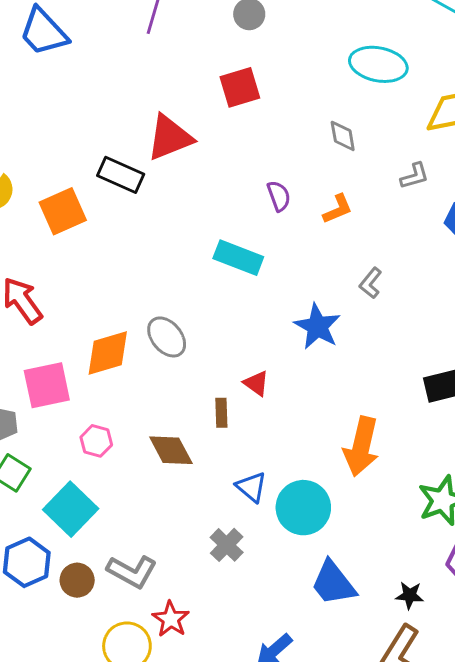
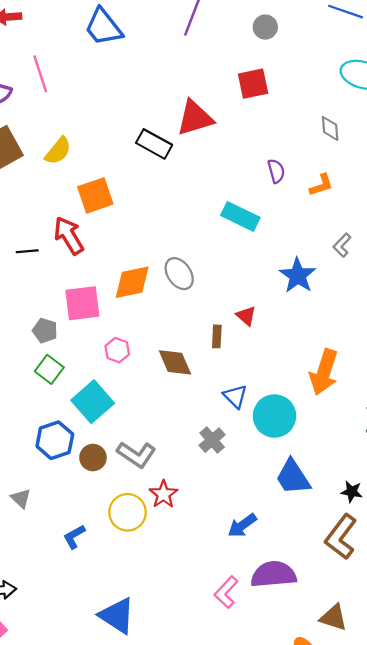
orange square: (63, 211) -> (95, 195), moved

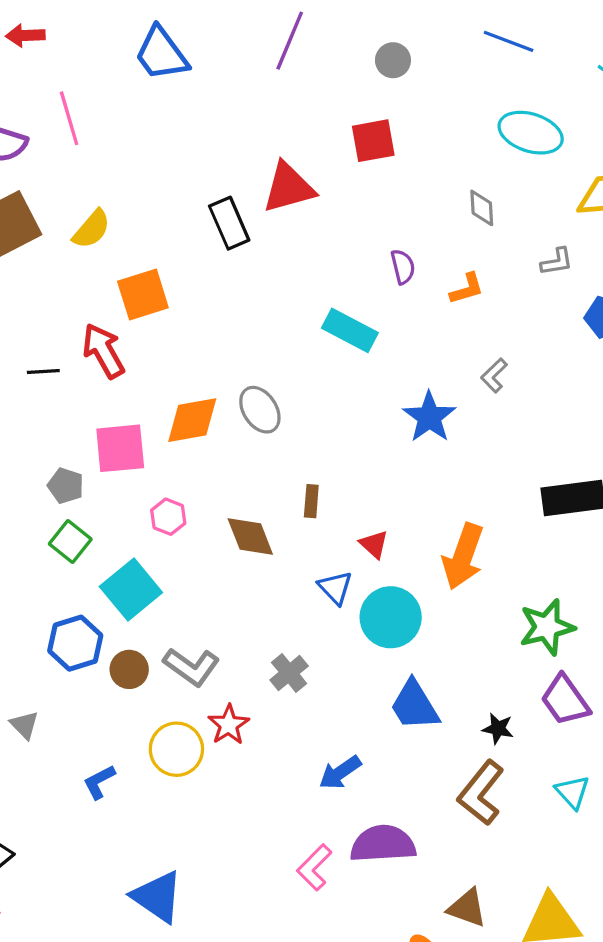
black rectangle: (154, 144) -> (229, 223), turned 36
red triangle: (246, 316) -> (374, 544), moved
gray cross: (212, 440) -> (289, 673), moved

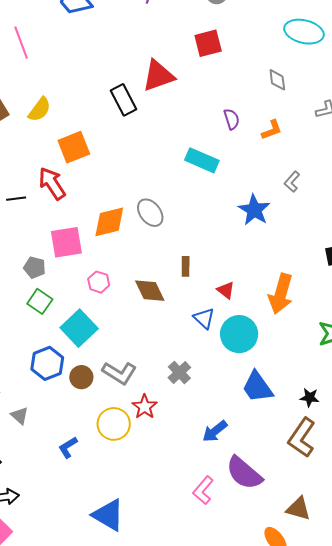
purple semicircle: (383, 844) -> (244, 473), turned -132

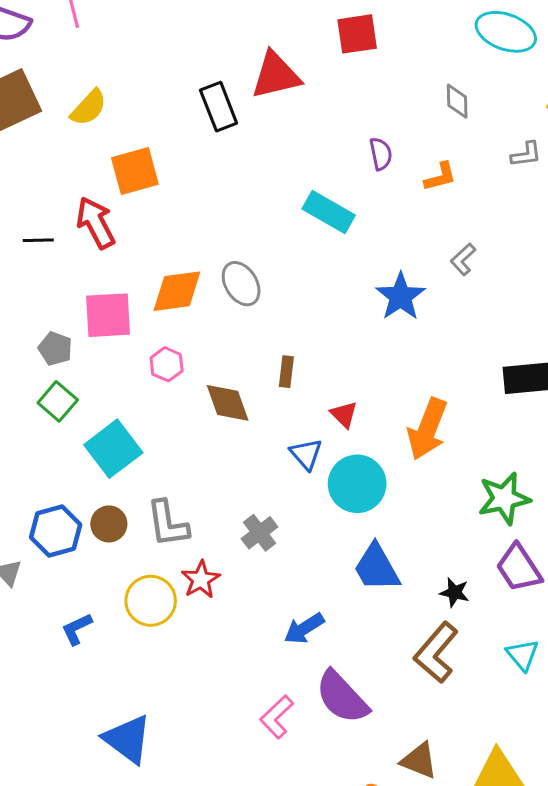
pink hexagon: (99, 282) -> (167, 364), moved
blue hexagon: (47, 363) -> (56, 531), moved
gray L-shape: (119, 373) -> (168, 524), turned 44

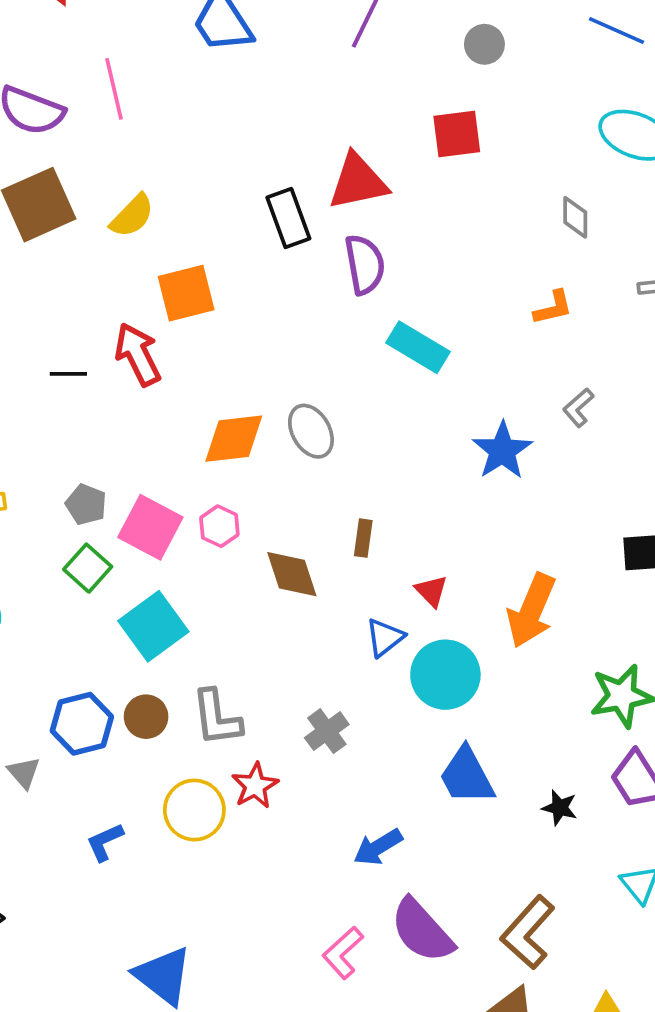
purple semicircle: (381, 154) -> (365, 264), moved, size x1.5
pink square: (108, 315) -> (150, 527), moved, turned 30
blue triangle: (306, 454) -> (385, 637), turned 32
brown L-shape: (436, 652) -> (528, 932), moved

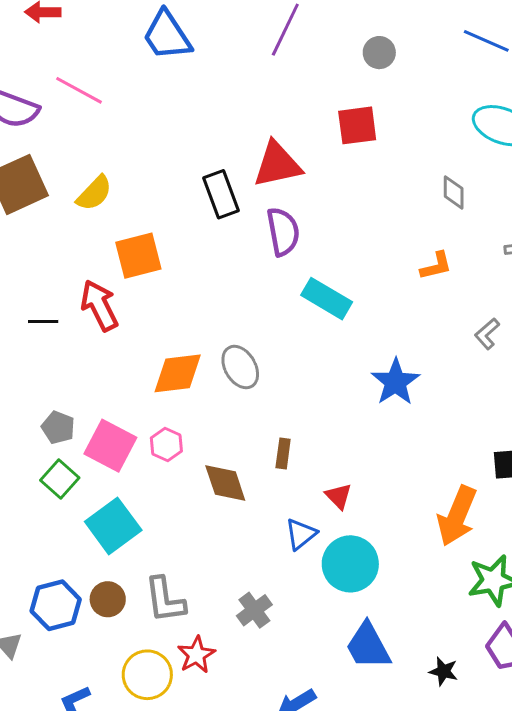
pink line: (114, 89) -> (79, 90), turned -48
gray L-shape: (578, 408) -> (487, 334), moved
orange arrow: (531, 611) -> (457, 516), moved

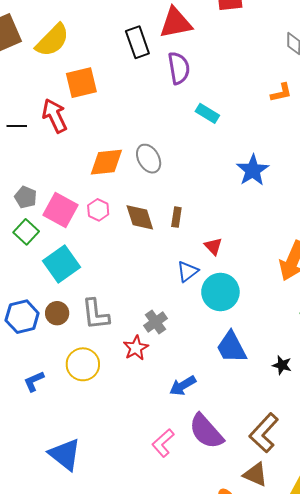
yellow semicircle: (94, 193) -> (52, 40), size x1.4
cyan rectangle: (327, 299) -> (207, 113), size x0.7
brown diamond: (225, 483) -> (140, 217), moved
red star: (196, 655) -> (136, 348), moved

